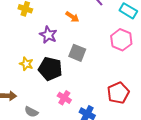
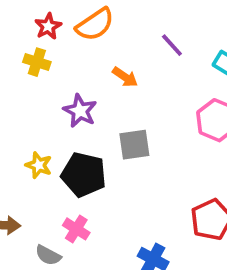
gray square: (77, 53) -> (134, 145), turned -30
pink cross: (64, 98) -> (76, 229), moved

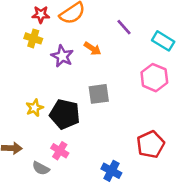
red star: (48, 26) -> (41, 14), turned 30
purple star: (80, 111) -> (62, 56), moved
yellow star: (39, 165) -> (34, 108), turned 30

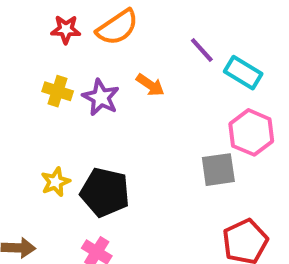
yellow cross: (33, 38) -> (58, 91), moved
cyan rectangle: (163, 41) -> (243, 73), moved
gray square: (99, 94) -> (218, 170), moved

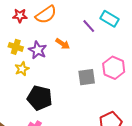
cyan rectangle: (243, 73) -> (110, 19), moved
gray square: (218, 170) -> (87, 77), moved
yellow star: (55, 182) -> (22, 69), moved

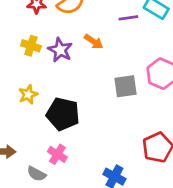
purple line: (89, 26) -> (128, 18), turned -56
yellow star: (22, 69) -> (28, 94), moved

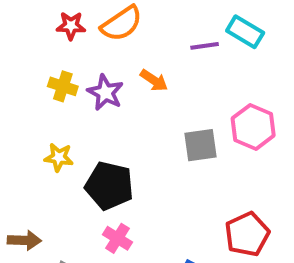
yellow star: (28, 94) -> (59, 157), turned 30
pink cross: (57, 154) -> (117, 238), moved

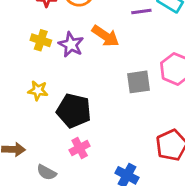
orange arrow: (154, 80) -> (105, 36), size x1.4
pink cross: (117, 238) -> (80, 148), turned 30

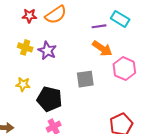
orange arrow: (105, 36) -> (102, 48), moved
gray square: (138, 82) -> (85, 79), moved

